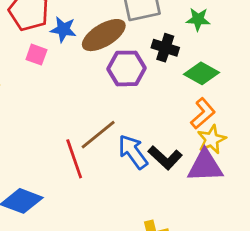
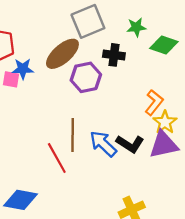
blue star: (63, 29) -> (23, 69), moved
green diamond: (202, 73) -> (164, 45), moved
brown line: (98, 135) -> (73, 135), turned -40

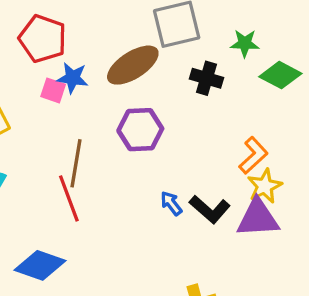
purple hexagon: (86, 77) -> (140, 130), moved
brown line: (73, 135) -> (76, 163), moved
blue arrow: (103, 144) -> (171, 203), size x0.6
red line: (57, 158) -> (69, 198), moved

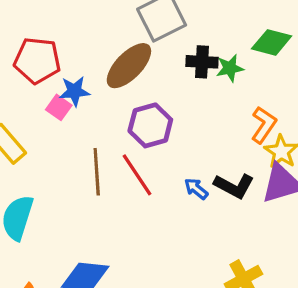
green star: (245, 43) -> (230, 68), moved
pink square: (53, 90) -> (59, 107), turned 30
red line: (69, 198) -> (137, 175), moved

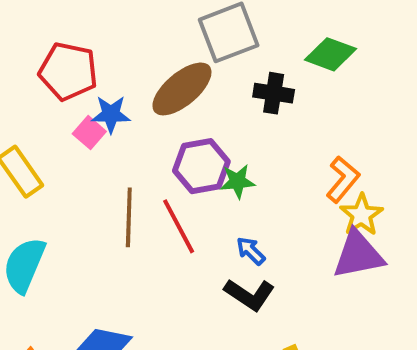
green diamond: (272, 42) -> (330, 54), moved
green star: (230, 68) -> (237, 181), moved
black L-shape: (234, 186) -> (250, 295), moved

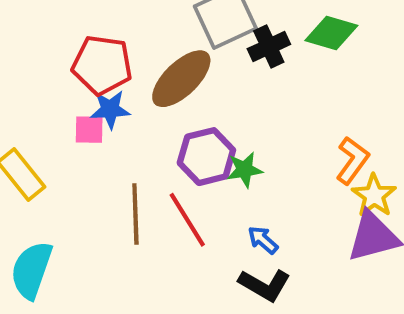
red pentagon: (68, 71) -> (102, 65), moved
black cross: (274, 93) -> (269, 47), moved, turned -30
pink square: (89, 133) -> (89, 130), turned -36

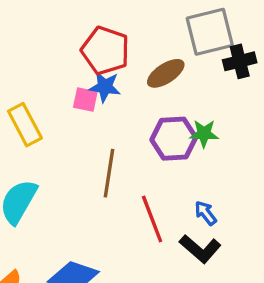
brown ellipse: (181, 79) -> (166, 73), size x0.7
green star: (245, 170) -> (204, 134), moved
red line: (187, 220) -> (152, 219), moved

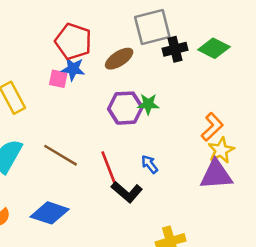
brown line: (109, 173) -> (60, 155), moved, turned -68
black L-shape: (200, 249) -> (127, 192), moved

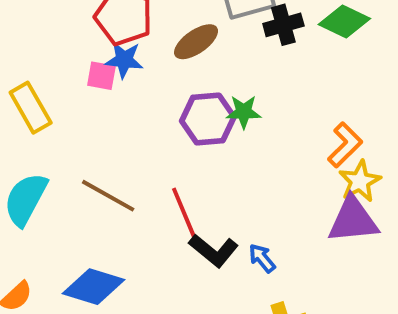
blue arrow: (150, 164) -> (262, 258), moved

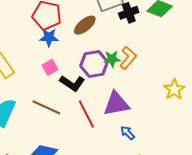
pink square: (101, 76) -> (50, 67), moved, turned -35
orange L-shape: (345, 145) -> (128, 58), moved
purple triangle: (353, 220) -> (116, 104), moved
black L-shape: (214, 251) -> (72, 83), moved

